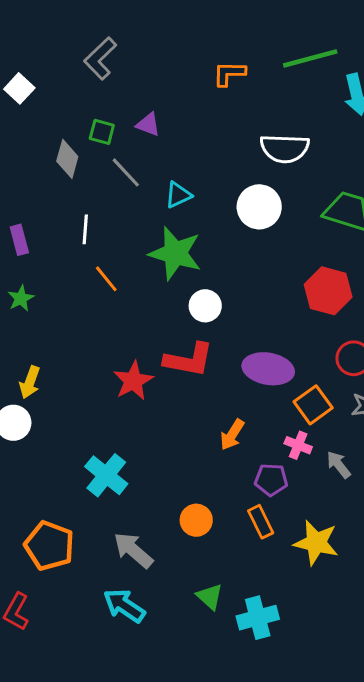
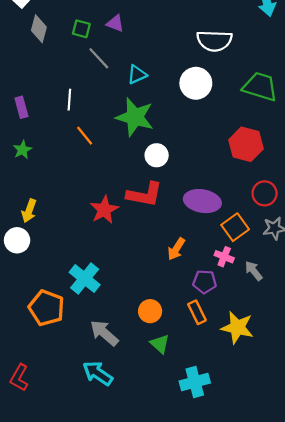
gray diamond: (67, 159) -> (39, 29), moved
orange pentagon: (49, 546) -> (46, 308), moved
green triangle: (210, 597) -> (160, 344), moved

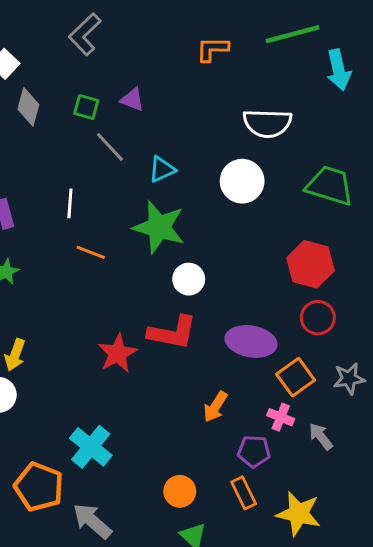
orange line: (85, 136) -> (91, 252), turned -30
red circle: (265, 193) -> (318, 318), moved
gray arrow: (104, 333) -> (92, 521), moved

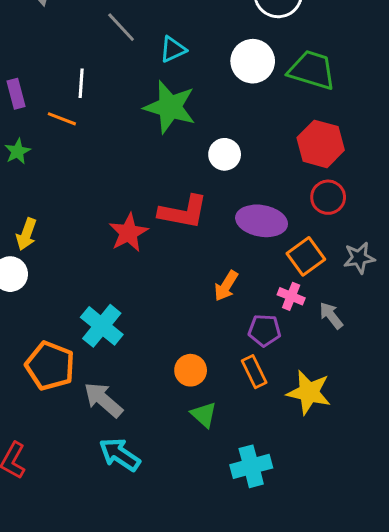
green trapezoid: (330, 186) -> (312, 70), moved
orange line: (91, 252) -> (62, 119), moved
white circle: (189, 279) -> (225, 154), moved

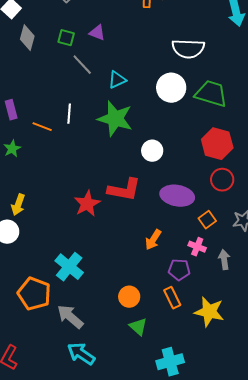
white line: (81, 83) -> (69, 114), moved
orange square: (306, 256) -> (207, 220), size x0.7
gray arrow: (331, 316) -> (224, 260), turned 30

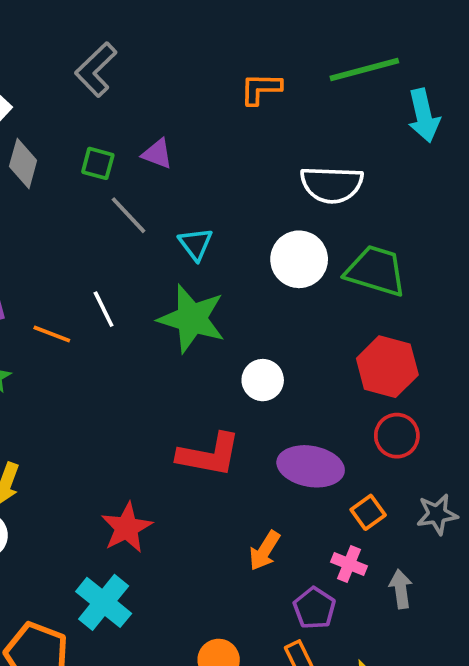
cyan triangle: (117, 80) -> (196, 244), turned -42
white line: (69, 114) -> (104, 309), turned -30
red star: (87, 204) -> (127, 528), moved
purple pentagon: (179, 270) -> (314, 608), turned 30

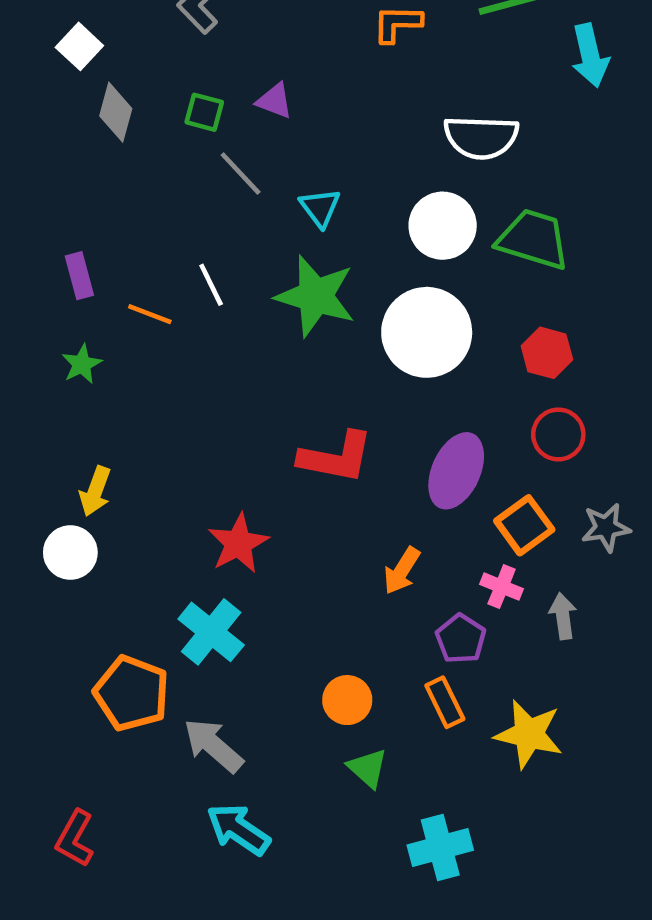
red hexagon: (387, 367) -> (547, 353), size x0.7
white circle: (263, 380) -> (427, 332), moved, size x1.8
purple ellipse: (311, 466) -> (456, 471), turned -76
orange square: (368, 512) -> (524, 525), size x1.4

